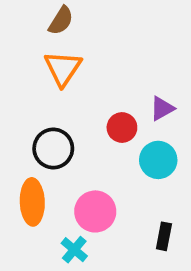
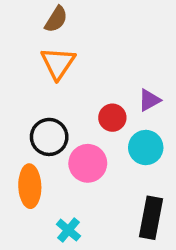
pink circle: (95, 211) -> (88, 163), moved
black rectangle: (164, 236) -> (151, 218), size x1.6

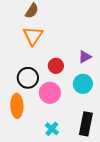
red circle: (112, 118) -> (56, 66), moved
cyan cross: (68, 230) -> (52, 129), moved

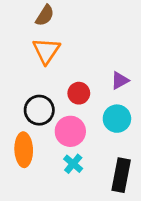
cyan cross: (52, 129) -> (73, 164), moved

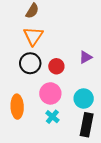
black circle: (39, 110) -> (30, 63), moved
cyan circle: (117, 119) -> (84, 99), moved

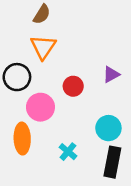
black circle: (30, 63) -> (17, 77), moved
pink circle: (50, 93) -> (40, 107), moved

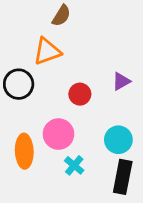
brown semicircle: (42, 14) -> (61, 16), moved
orange triangle: (43, 47) -> (47, 51), turned 36
pink circle: (40, 107) -> (58, 134), moved

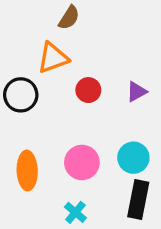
red circle: (80, 94) -> (88, 90), moved
pink circle: (58, 134) -> (82, 162), moved
cyan cross: (74, 165) -> (75, 212), moved

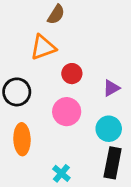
purple triangle: (137, 92) -> (111, 88), moved
black circle: (21, 95) -> (17, 92), moved
pink circle: (82, 162) -> (67, 112), moved

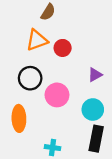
red circle: (72, 74) -> (63, 48), moved
black circle: (17, 92) -> (30, 78), moved
cyan cross: (61, 173) -> (52, 148), turned -32

